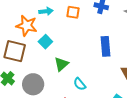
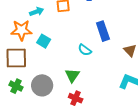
green triangle: (61, 64) -> (72, 75), moved
cyan semicircle: (80, 84) -> (85, 50), moved

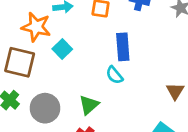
blue rectangle: (103, 31) -> (123, 47), moved

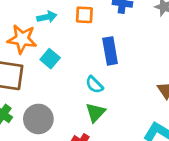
cyan semicircle: (114, 75) -> (94, 85), moved
green triangle: (89, 105) -> (96, 112), moved

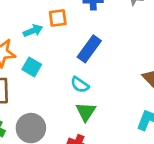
cyan arrow: (47, 17) -> (33, 31), moved
blue rectangle: (110, 51) -> (89, 49), turned 56

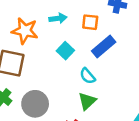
orange square: (58, 18) -> (90, 22), moved
cyan square: (32, 67) -> (65, 51), moved

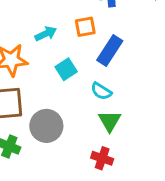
cyan square: (65, 51) -> (66, 69), turned 30
gray circle: (35, 104) -> (46, 126), moved

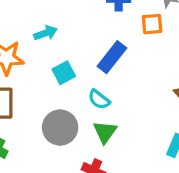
orange square: (85, 27) -> (152, 24), moved
gray circle: (46, 126) -> (60, 128), moved

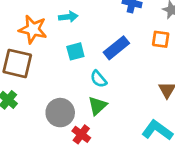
orange square: (152, 24) -> (161, 39), moved
gray circle: (60, 128) -> (60, 113), moved

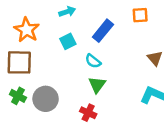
cyan arrow: (68, 17) -> (67, 12), moved
orange star: (33, 29) -> (27, 30), turned 30
gray circle: (60, 113) -> (46, 99), moved

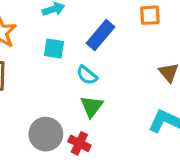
cyan square: (68, 41) -> (54, 49), turned 35
gray circle: (46, 99) -> (46, 134), moved

